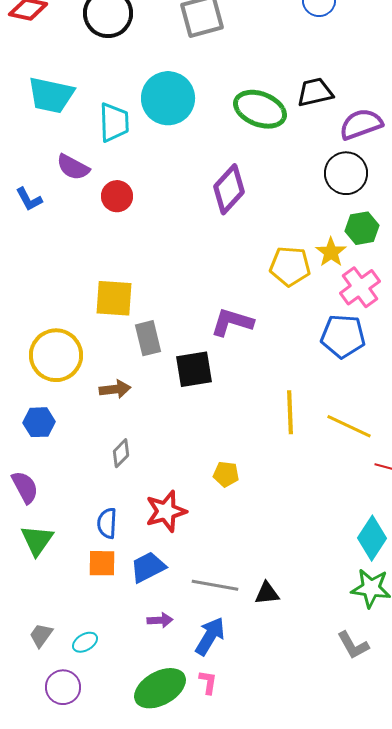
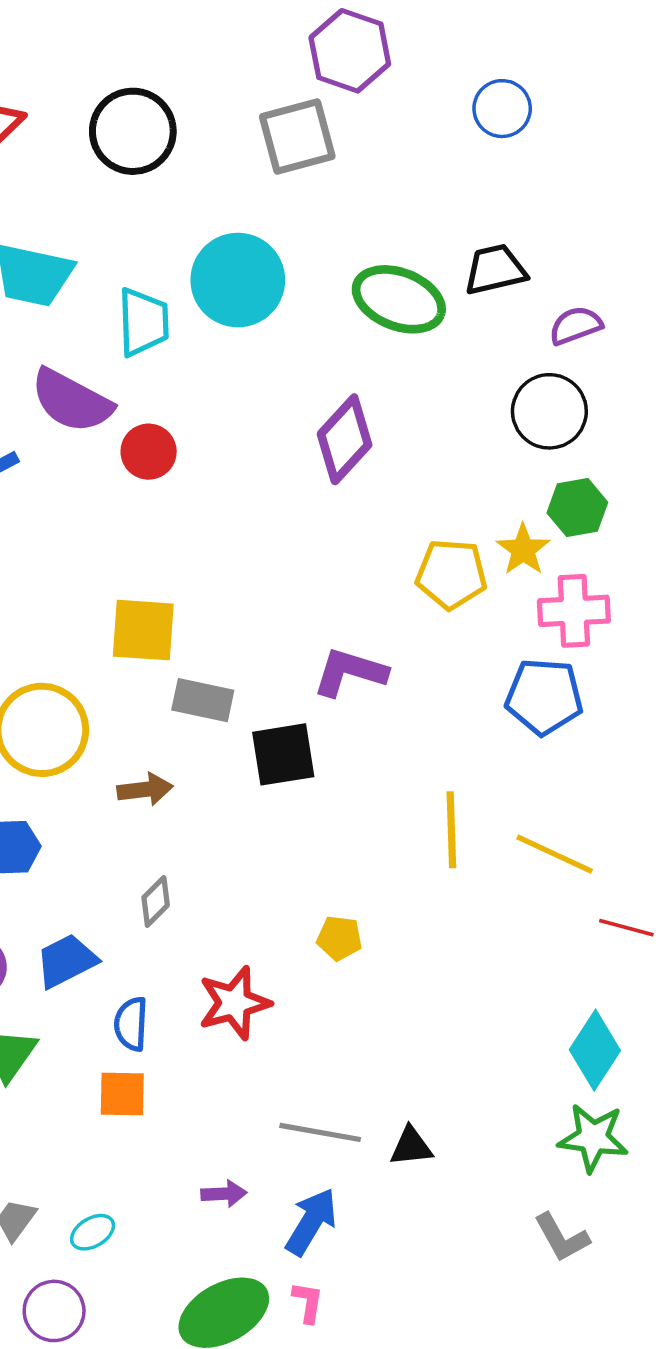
purple semicircle: (361, 124) -> (576, 326), size x0.7
purple semicircle: (73, 167) -> (72, 401), size x1.4
pink cross: (360, 287) -> (574, 611), turned 33
gray rectangle: (148, 338) -> (203, 700), turned -64
blue trapezoid: (148, 567) -> (66, 961), moved

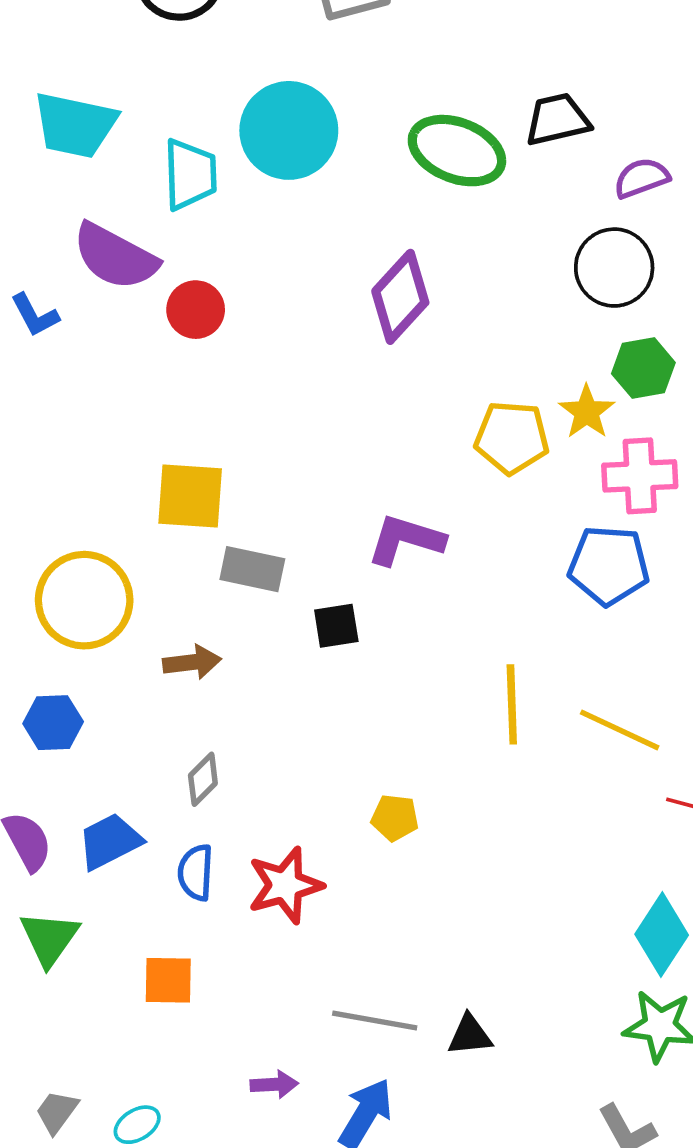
black square: (283, 754) -> (336, 626), size x0.7
blue semicircle: (131, 1024) -> (196, 872), moved

